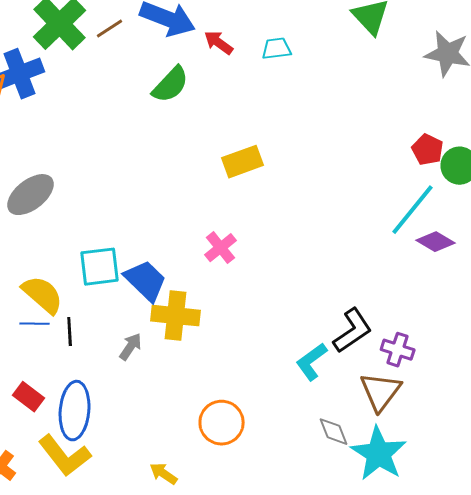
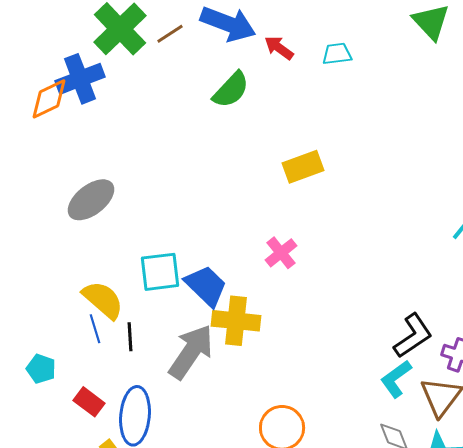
blue line: (35, 324) -> (95, 329), turned 72
gray arrow: (131, 347) -> (191, 352), size x2.0
cyan L-shape: (312, 362) -> (396, 379), moved

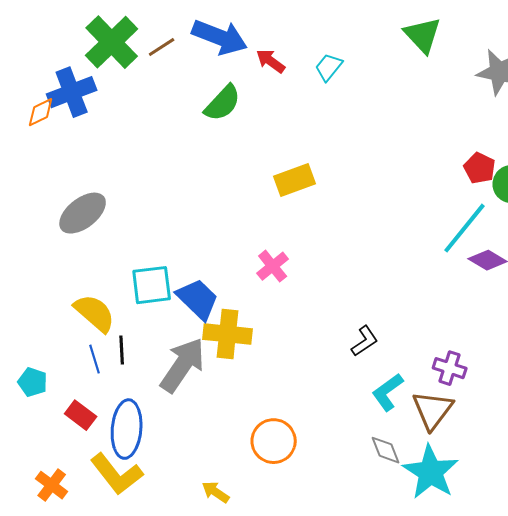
cyan trapezoid: (337, 54) -> (329, 67), turned -44
orange diamond: (49, 99) -> (41, 112), size x0.7
blue line: (95, 329) -> (95, 359), moved
black L-shape: (413, 336) -> (365, 341), moved, size x0.7

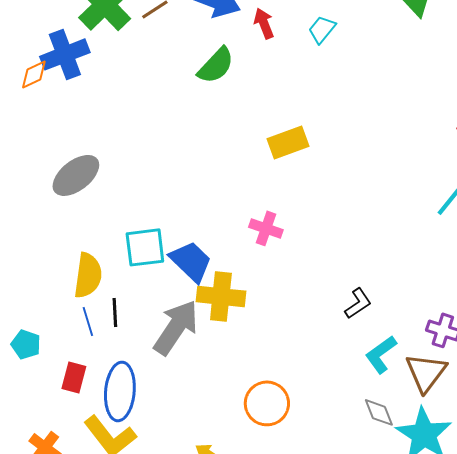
red arrow: (271, 61) -> (264, 23), turned 32
pink cross: (273, 266) -> (266, 228), turned -32
yellow semicircle: (95, 313) -> (88, 275), turned 57
red rectangle: (81, 415) -> (74, 377), turned 68

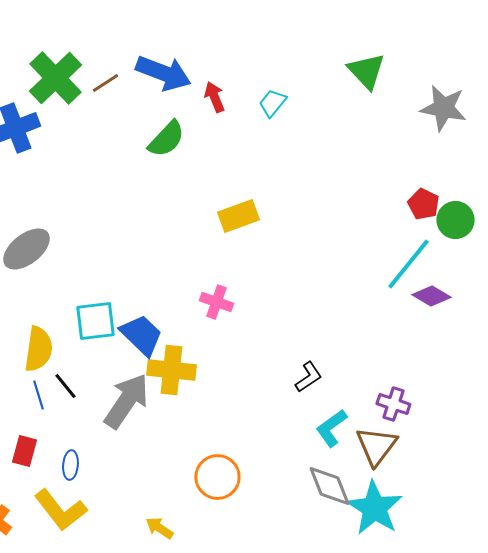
black line: (115, 312) -> (65, 386), turned -36
blue ellipse: (120, 391) -> (70, 465), size x0.5
gray diamond: (379, 412) -> (329, 486), size x1.4

